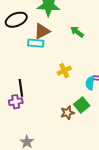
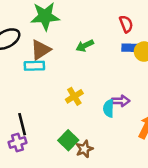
green arrow: (77, 32) -> (85, 46), turned -56
green square: (82, 105) -> (68, 140), moved

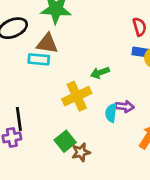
green arrow: (85, 46) -> (100, 73), moved
brown triangle: (41, 50) -> (47, 44), turned 35
yellow cross: (74, 96) -> (77, 96), size x1.5

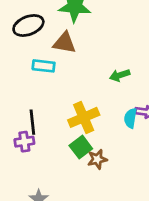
cyan rectangle: (39, 59) -> (44, 66), moved
yellow cross: (77, 96) -> (84, 117), moved

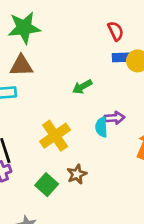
green square: (81, 147) -> (47, 185), moved

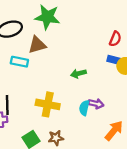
red semicircle: (116, 31) -> (115, 39), turned 32
brown triangle: (21, 66) -> (37, 45), turned -30
yellow cross: (55, 136) -> (48, 104), turned 30

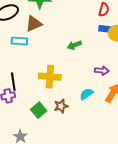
purple arrow: (96, 104) -> (102, 71), moved
cyan semicircle: (84, 108) -> (86, 94), moved, turned 48

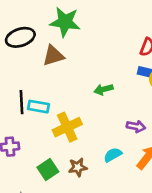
cyan rectangle: (19, 41) -> (38, 107), moved
yellow cross: (50, 77) -> (67, 127), turned -35
black line: (13, 82) -> (21, 102), moved

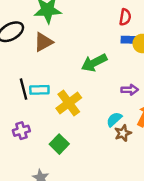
green arrow: (104, 89) -> (94, 63), size x1.5
brown star: (78, 167) -> (123, 133), moved

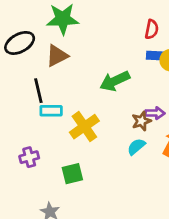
black line: (24, 89) -> (38, 91), moved
brown star: (123, 133) -> (141, 121), moved
green square: (59, 144) -> (72, 174), turned 30

